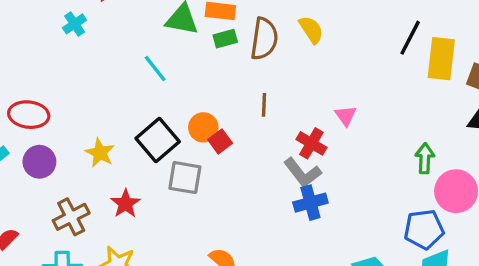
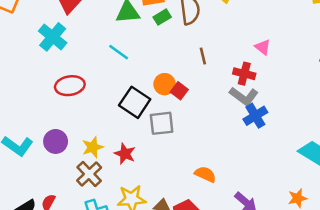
cyan cross: (75, 24) -> (53, 37), size x1.6
red ellipse: (29, 115) -> (70, 86), moved
yellow star: (100, 153) -> (93, 147), moved, turned -30

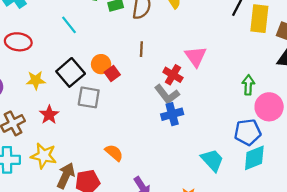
pink triangle: (263, 47) -> (196, 56), size x1.5
yellow star: (93, 147) -> (36, 80), moved

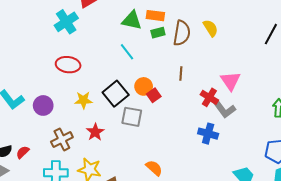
cyan line: (69, 25) -> (127, 52), moved
gray L-shape: (167, 94) -> (224, 109), moved
blue cross: (172, 114) -> (208, 134), turned 30

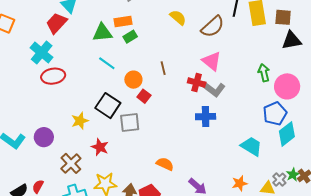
brown semicircle: (182, 33) -> (213, 27), moved, turned 55
red ellipse: (68, 65) -> (53, 76), moved
orange circle: (144, 86) -> (133, 80), moved

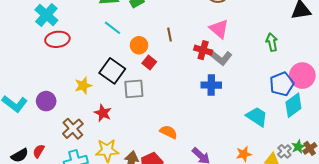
pink circle: (287, 86) -> (302, 76), moved

